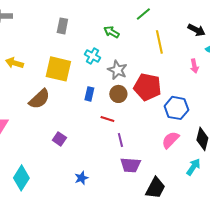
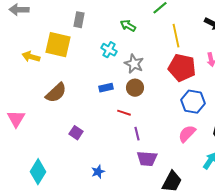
yellow square: (58, 69) -> (58, 45), moved
red pentagon: (147, 87) -> (182, 68), moved
blue rectangle: (89, 94) -> (106, 88), turned 64

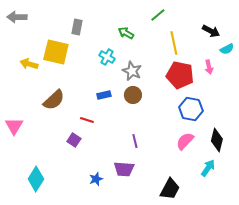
red line: (124, 113) -> (87, 120), moved
purple trapezoid: (147, 159) -> (124, 169), moved

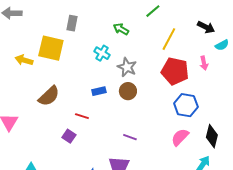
yellow line: (174, 43) -> (169, 39), turned 40
purple line: (135, 141) -> (130, 137), turned -56

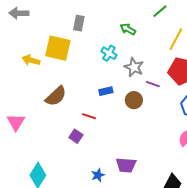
brown circle: (128, 91) -> (134, 100), moved
purple line: (130, 137) -> (153, 84), moved

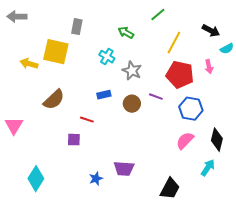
purple line: (153, 84) -> (156, 97), moved
purple square: (76, 136) -> (74, 140), turned -32

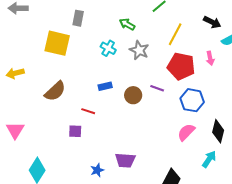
yellow arrow: (29, 64) -> (15, 73), moved, turned -30
gray star: (132, 71) -> (139, 50), moved
pink triangle: (14, 126) -> (15, 130), moved

